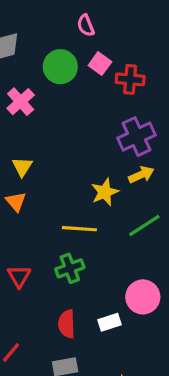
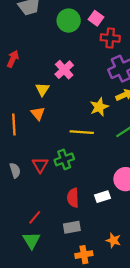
red cross: (130, 79) -> (110, 38), moved
pink cross: (21, 102) -> (64, 70), moved
green cross: (70, 268) -> (64, 159), moved

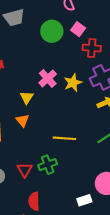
yellow star: (99, 107) -> (73, 83), moved
red semicircle: (73, 198) -> (34, 201), moved

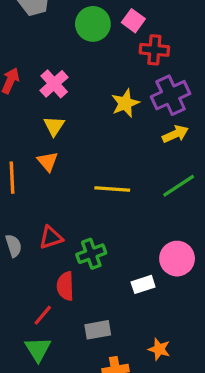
pink cross: (48, 78) -> (54, 84), moved
green cross: (48, 165) -> (91, 254), moved
red triangle: (25, 170) -> (51, 238), turned 42

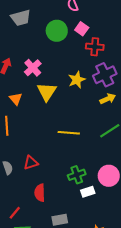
yellow triangle: (54, 126) -> (47, 92), moved, size x1.5
orange triangle: (48, 161) -> (16, 99), moved
green cross: (91, 254) -> (77, 175), moved
red line: (43, 315) -> (15, 213), moved

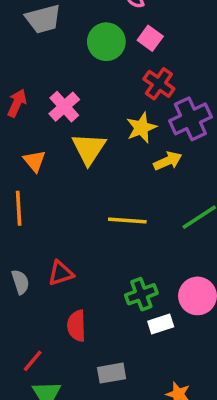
red cross: (95, 47) -> (159, 84), moved, turned 30
yellow arrow: (108, 99) -> (168, 161), moved

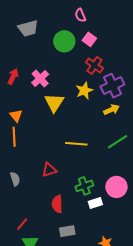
orange triangle: (34, 161) -> (16, 116), moved
yellow arrow: (168, 161) -> (111, 110), moved
red triangle: (61, 273) -> (49, 170), moved
red semicircle: (77, 326) -> (57, 204), moved

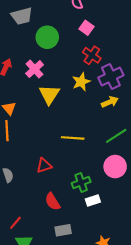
green circle: (64, 41) -> (47, 37), moved
pink circle: (116, 187) -> (115, 167), moved
red semicircle: (57, 204) -> (53, 202), turned -30

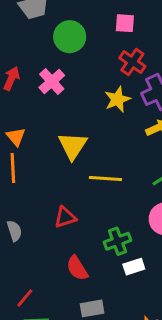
pink square: (86, 28) -> (125, 23), turned -32
yellow triangle: (49, 94) -> (73, 146), moved

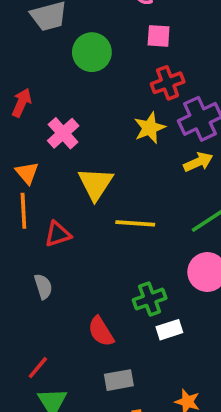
red cross: (132, 62) -> (168, 83), turned 35
pink cross: (52, 81) -> (63, 133), moved
red triangle: (65, 217) -> (58, 234), moved
gray semicircle: (14, 231) -> (43, 286), moved

